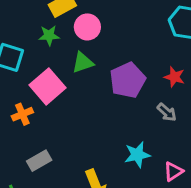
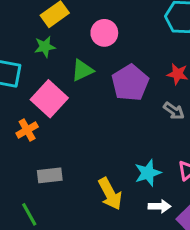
pink circle: (87, 27) -> (104, 33), moved
cyan star: (137, 155) -> (148, 173), moved
gray rectangle: (39, 161) -> (50, 175), turned 30

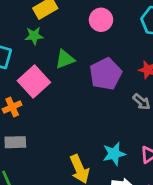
pink circle: (104, 33) -> (101, 20), moved
gray rectangle: (50, 175) -> (15, 142), moved

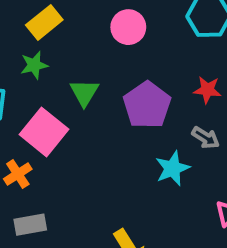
green triangle: (65, 59) -> (84, 93), turned -30
cyan star: (114, 154) -> (172, 168), moved

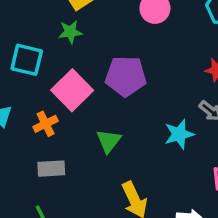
green triangle: (84, 93) -> (109, 141), moved
purple pentagon: (147, 105) -> (126, 76), moved, turned 30

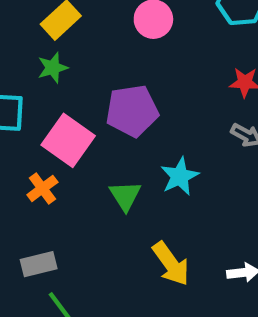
cyan star: (179, 134) -> (180, 176), moved
gray rectangle: (51, 169) -> (39, 264), moved

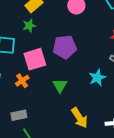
pink square: (68, 140) -> (35, 59), turned 35
cyan star: (180, 176) -> (97, 78), moved

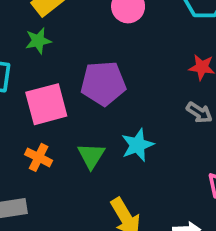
cyan star: (97, 78) -> (138, 145), moved
orange cross: (22, 81) -> (39, 157), moved, turned -32

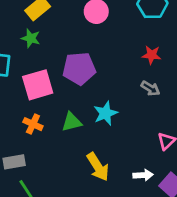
green star: (38, 41) -> (31, 38), turned 30
green triangle: (91, 156) -> (72, 122), turned 45

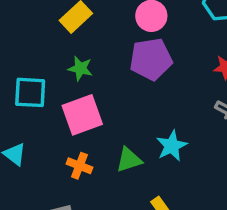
green star: (31, 38) -> (80, 68), moved
purple pentagon: (79, 69) -> (151, 59), moved

